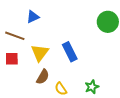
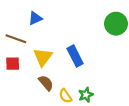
brown semicircle: (43, 77) -> (46, 83), turned -70
green star: (92, 87) -> (86, 95), moved

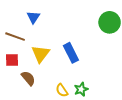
blue triangle: (35, 18) -> (33, 17), turned -32
brown semicircle: (46, 83) -> (28, 78), moved

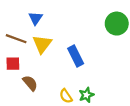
yellow triangle: (40, 54) -> (42, 44), moved

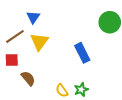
brown line: (16, 39) -> (15, 37), turned -54
blue rectangle: (76, 56) -> (82, 53), moved

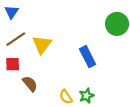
blue triangle: (33, 17) -> (11, 12), moved

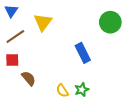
yellow triangle: (42, 45) -> (43, 22), moved

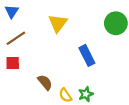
yellow triangle: (43, 22) -> (58, 23), moved
brown semicircle: (29, 78) -> (45, 82), moved

